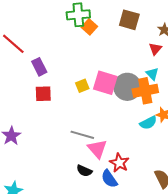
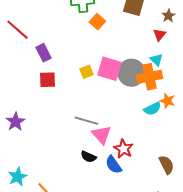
orange square: (89, 27) -> (97, 22), moved

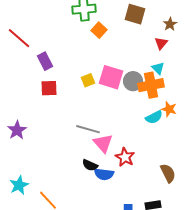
gray circle: (131, 73) -> (133, 81), size x0.7
blue semicircle: (113, 165) -> (104, 174), moved, turned -48

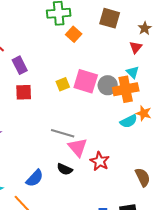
blue semicircle: (104, 174) -> (35, 178), moved, turned -54

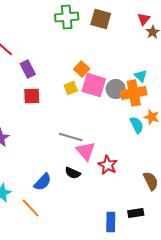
brown square: (110, 18) -> (101, 19), moved
orange square: (74, 34) -> (82, 69), moved
red triangle: (136, 47) -> (144, 19), moved
cyan semicircle: (129, 121) -> (137, 125), turned -90

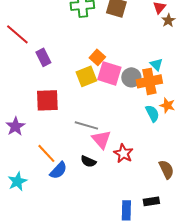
yellow square: (71, 88) -> (86, 76), size x1.5
red square: (32, 96) -> (47, 100), moved, size x1.4
orange line: (31, 208) -> (46, 153), moved

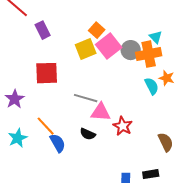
pink square: (109, 73) -> (109, 46), turned 35
pink triangle: (101, 139) -> (101, 112), turned -45
blue semicircle: (58, 170) -> (58, 143), turned -72
cyan star: (17, 181) -> (18, 138), moved

